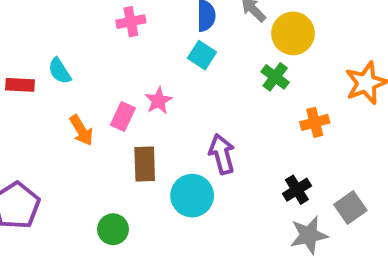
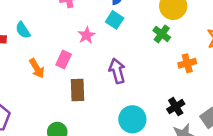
pink star: (158, 101) -> (87, 35), moved
purple arrow: (222, 154) -> (117, 71), moved
cyan circle: (192, 196) -> (132, 119), moved

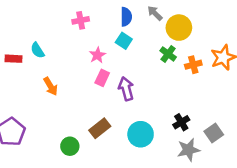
pink rectangle: (64, 59) -> (102, 78), moved
orange cross: (187, 63) -> (193, 65), moved
brown rectangle: (78, 90) -> (100, 128), moved, turned 54

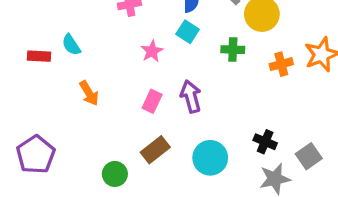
green cross: (168, 54) -> (233, 50), moved, turned -35
pink rectangle: (102, 78) -> (152, 101), moved
black cross: (181, 122) -> (265, 142), turned -35

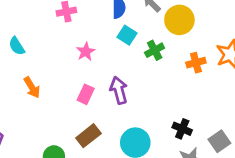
cyan square: (188, 32) -> (127, 35), moved
green cross: (233, 50) -> (155, 50), turned -30

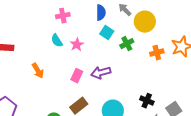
cyan semicircle: (17, 46) -> (57, 41), moved
purple arrow: (119, 90) -> (101, 73), turned -90

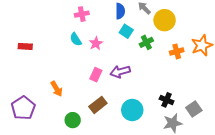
orange arrow: (38, 71) -> (57, 89), moved

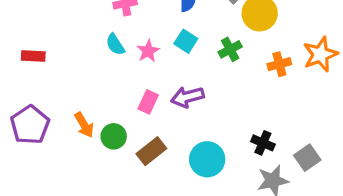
cyan square: (126, 31) -> (186, 41), moved
purple pentagon: (23, 108) -> (30, 125), moved
green circle: (73, 120) -> (114, 136), moved

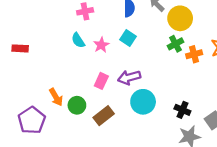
green cross: (230, 49) -> (175, 44), moved
purple pentagon: (30, 125) -> (32, 120), moved
cyan circle: (207, 159) -> (143, 102), moved

